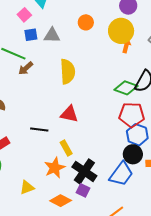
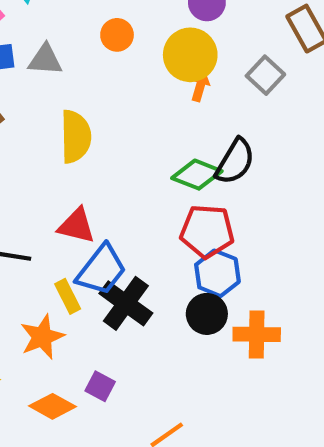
black cross: (84, 171) -> (126, 303), moved
blue trapezoid: (121, 174) -> (101, 270), moved

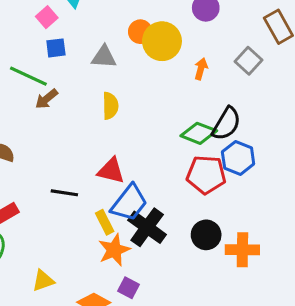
yellow circle: (190, 55) -> (162, 41), moved
gray triangle: (45, 60) -> (104, 57), moved
yellow semicircle: (76, 137) -> (110, 106), size x0.7
blue hexagon: (217, 273) -> (238, 158), moved
orange star: (42, 337) -> (114, 250), moved

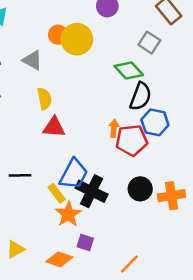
gray triangle: (104, 57) -> (32, 60), turned 35
orange arrow: (201, 69) -> (114, 128), moved
green diamond: (199, 133) -> (129, 71), moved, turned 36
red triangle: (111, 171) -> (54, 127), moved

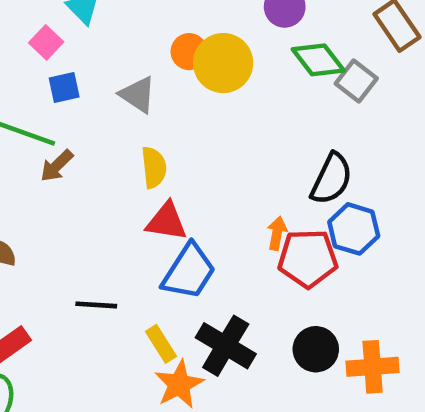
green diamond: (129, 71) -> (318, 60), moved
blue trapezoid: (74, 174) -> (189, 272), moved

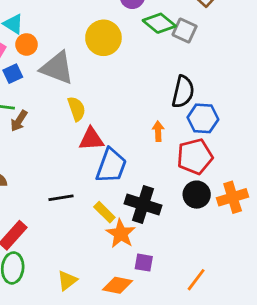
orange circle: (189, 52) -> (27, 44), moved
gray triangle: (138, 95) -> (57, 68), size x1.5
red pentagon: (308, 258) -> (195, 157), moved

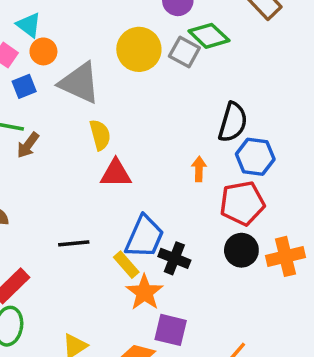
gray square: (185, 30) -> (184, 52), moved
blue trapezoid: (111, 166) -> (144, 237), moved
black cross: (143, 205) -> (174, 258), size x0.7
purple square: (144, 263) -> (171, 330), size x1.4

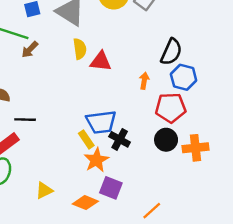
red triangle: (116, 173) -> (101, 61), moved
blue trapezoid: (144, 237) -> (101, 122), turned 52
black line: (74, 243) -> (25, 120), moved

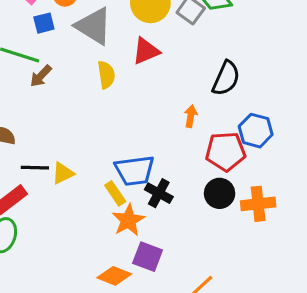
red triangle: (101, 61) -> (146, 51), moved, turned -30
blue hexagon: (184, 77) -> (256, 131), moved
yellow triangle: (44, 190) -> (63, 173), moved

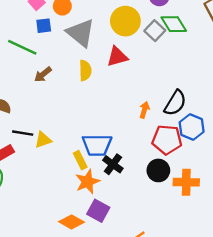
brown arrow: (41, 76) -> (43, 74), moved
black semicircle: (226, 78) -> (175, 103), moved

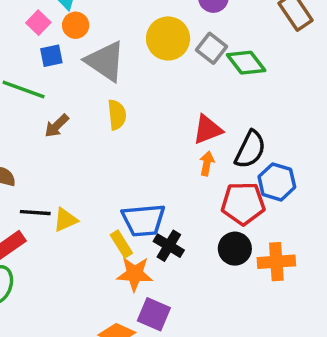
green diamond: (174, 24) -> (246, 63), moved
red triangle: (117, 57) -> (208, 130), moved
orange star: (87, 182) -> (135, 274), turned 30

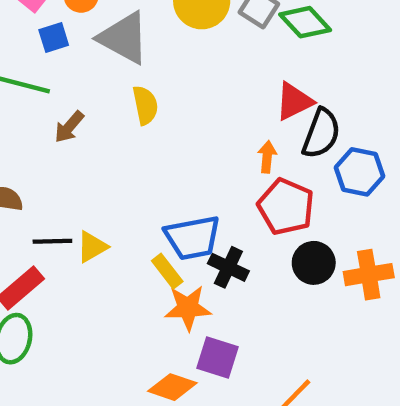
red triangle: (208, 130) -> (294, 101), moved
red pentagon: (243, 203) -> (286, 207), moved, turned 30

